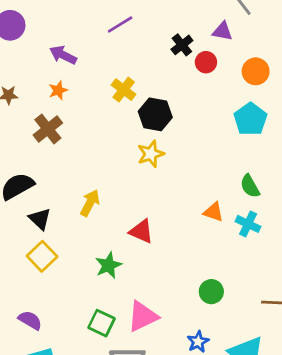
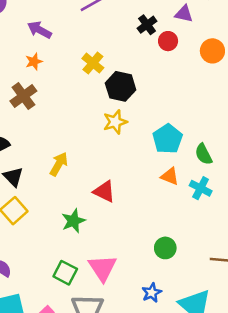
cyan pentagon: (250, 119) -> (168, 139), moved
pink triangle: (143, 316) -> (103, 268), turned -40

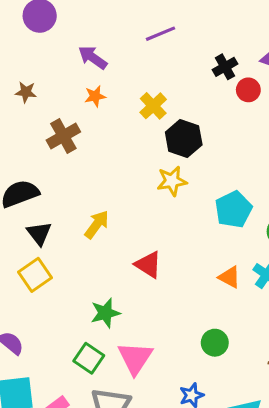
orange star: (34, 62) -> (95, 96), moved
orange triangle: (170, 176) -> (229, 277), moved
green star: (73, 221) -> (105, 313), moved

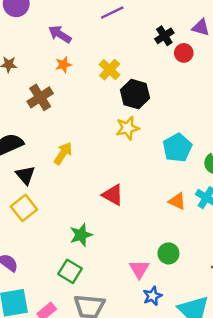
yellow arrow: (97, 224) -> (63, 153), moved
pink triangle: (135, 358) -> (139, 269), moved, size x0.7

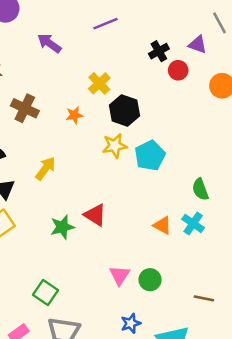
orange star: (63, 65) -> (74, 115), moved
brown cross: (40, 97) -> (25, 108), turned -35
cyan pentagon: (177, 148) -> (150, 156), moved
green star: (81, 235) -> (62, 227), moved
pink triangle: (139, 269) -> (120, 275), moved

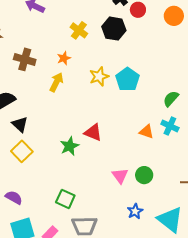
black hexagon: (125, 110) -> (114, 29), moved
yellow arrow: (45, 168) -> (56, 82), moved
green semicircle: (200, 189) -> (171, 99), turned 72

